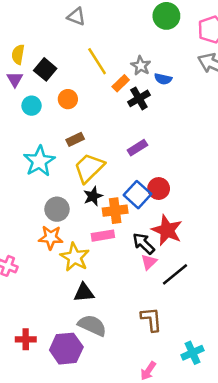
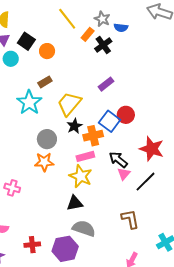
black square: (45, 69) -> (26, 41), moved
cyan circle: (32, 106) -> (11, 59), moved
brown rectangle: (75, 139) -> (45, 82), moved
red star: (167, 230) -> (152, 149), moved
yellow star: (75, 257) -> (81, 176), moved

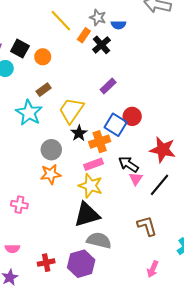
black triangle: (75, 203) -> (87, 215), size x1.5

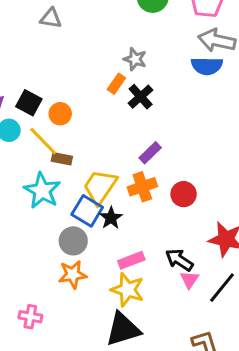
yellow line: (61, 21) -> (43, 141), moved
blue semicircle: (118, 25) -> (207, 66), moved, size x1.5
brown rectangle: (44, 90) -> (62, 159), turned 48
blue square: (116, 125) -> (87, 211), moved
orange cross: (100, 142) -> (142, 187), moved

